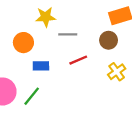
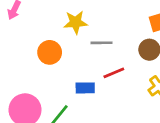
blue rectangle: (41, 66) -> (85, 88), moved

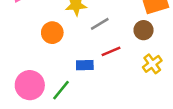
gray line: (102, 43) -> (100, 24), turned -30

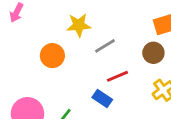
blue rectangle: (85, 65) -> (102, 98), moved, turned 35

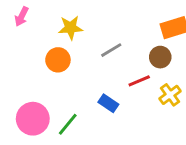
yellow star: (79, 25) -> (71, 28), moved
red line: (117, 76) -> (139, 81), moved

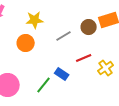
brown circle: (160, 57) -> (89, 27), moved
green line: (68, 124) -> (44, 85), moved

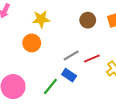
brown circle: (89, 27) -> (88, 20), moved
gray line: (64, 36) -> (71, 55), moved

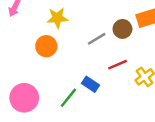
brown circle: (88, 20) -> (122, 29), moved
gray line: (71, 55) -> (97, 39), moved

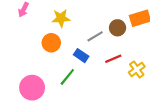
blue rectangle: (91, 84) -> (81, 56), moved
green line: (68, 98) -> (67, 77), moved

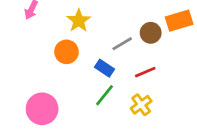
yellow star: (61, 18) -> (79, 21), turned -30
yellow cross: (137, 69) -> (141, 105), moved
green line: (67, 77) -> (104, 95), moved

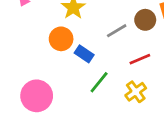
blue rectangle: (104, 68) -> (84, 54), moved

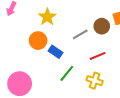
yellow cross: (136, 92) -> (95, 81), turned -35

